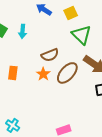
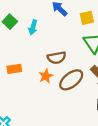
orange rectangle: (13, 73) -> (14, 69), turned 64

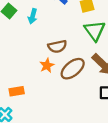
orange rectangle: (14, 69) -> (17, 91), moved

